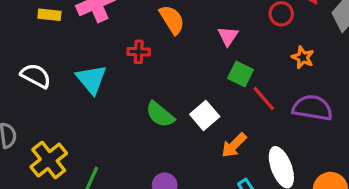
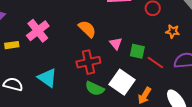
pink triangle: (228, 36) -> (116, 44), moved
red cross: (139, 52) -> (88, 62), moved, size x1.6
white square: (205, 115) -> (122, 82), size x1.4

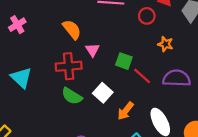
pink cross: (38, 31) -> (17, 25), size x0.7
pink triangle: (116, 44) -> (92, 50), moved
white square: (122, 82) -> (103, 93), size x0.7

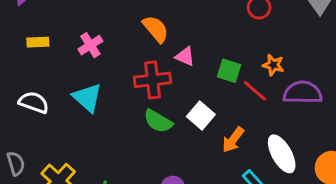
pink cross: (17, 25) -> (90, 45), moved
orange star: (165, 44) -> (273, 65), moved
pink triangle: (92, 50) -> (185, 56), turned -32

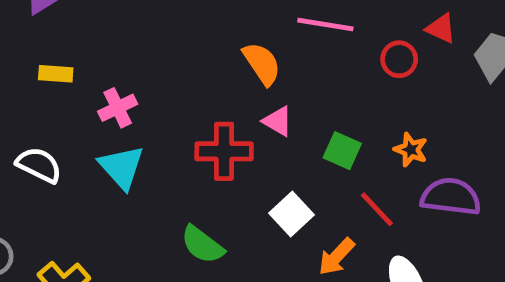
orange semicircle: (156, 29) -> (262, 64), moved
pink cross: (90, 45) -> (118, 108), moved
red line: (255, 91) -> (377, 209), moved
green semicircle: (158, 121) -> (202, 245), moved

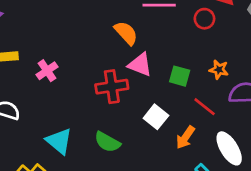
pink triangle: (278, 121) -> (140, 65), size x1.4
cyan triangle: (122, 167) -> (59, 141), moved

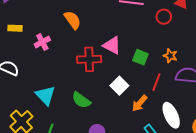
orange semicircle: (126, 33) -> (73, 20), moved
red line: (205, 107) -> (156, 82), turned 66

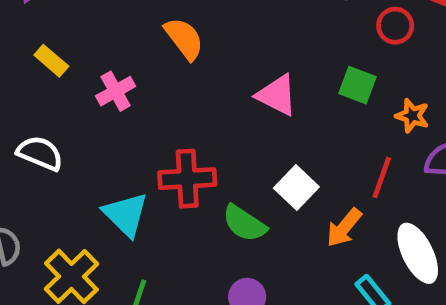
yellow rectangle: (15, 28) -> (51, 61), turned 40
green square: (140, 57) -> (358, 85), moved
red cross: (89, 59) -> (187, 179), moved
green semicircle: (81, 100) -> (244, 223), moved

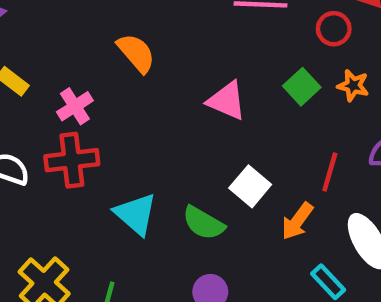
green square: (358, 85) -> (302, 87), turned 30
orange star: (412, 116) -> (353, 86), moved
red cross: (187, 179) -> (72, 160), moved
cyan triangle: (126, 214) -> (136, 214), moved

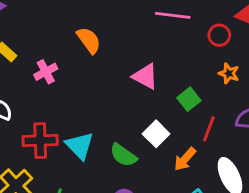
green square: (302, 87) -> (189, 99), moved
red cross: (72, 160) -> (40, 141), moved

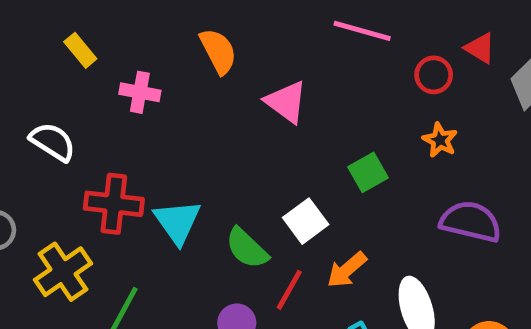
pink cross: (46, 72) -> (140, 92), turned 30
pink triangle: (145, 76) -> (286, 102), moved
red line: (209, 129) -> (289, 290), moved

